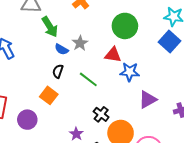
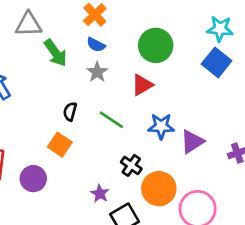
blue semicircle: (62, 49) -> (96, 45), moved
red triangle: (113, 55) -> (142, 85), turned -36
blue star: (130, 72) -> (161, 126), moved

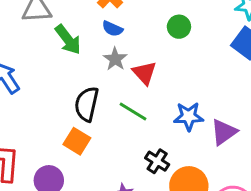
green circle: (156, 45) -> (179, 27), size x0.6
red triangle: (142, 85) -> (144, 73), moved, turned -40
black semicircle: (70, 112) -> (87, 104), size x1.6

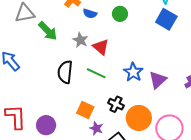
blue semicircle: (112, 29) -> (90, 14), moved
blue star: (189, 116) -> (133, 72), turned -30
orange square: (77, 141) -> (85, 110), moved

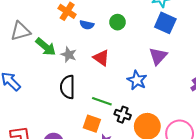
gray star: (80, 40) -> (69, 55), moved
green line: (96, 73) -> (102, 101), moved
purple triangle: (158, 80) -> (158, 56), moved

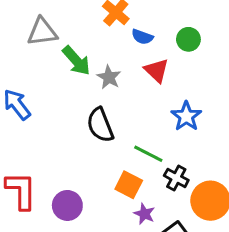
red triangle: (101, 58) -> (157, 70), moved
blue star: (137, 80) -> (186, 116), moved
black semicircle: (68, 87) -> (100, 125), turned -30

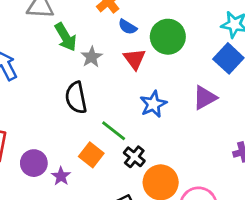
green circle: (188, 39) -> (168, 37), size x1.6
purple star: (144, 214) -> (61, 176), moved

